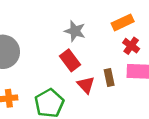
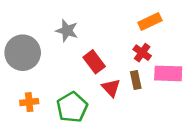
gray star: (75, 31) -> (67, 31), moved
red cross: (131, 46) -> (142, 53), moved

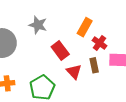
orange rectangle: (150, 22) -> (85, 27), moved, turned -36

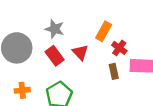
red rectangle: (60, 50) -> (55, 56), moved
red triangle: (74, 72) -> (80, 52), moved

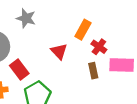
gray star: (55, 29) -> (26, 18), moved
red rectangle: (55, 56) -> (19, 70), moved

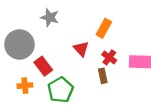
red cross: (99, 47) -> (109, 57), moved
brown rectangle: (93, 71) -> (103, 76), moved

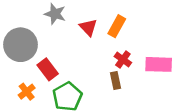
red triangle: (81, 49) -> (88, 27), moved
orange cross: (25, 86) -> (27, 92), turned -32

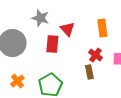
orange rectangle: (117, 26) -> (102, 28), moved, turned -36
red rectangle: (48, 69) -> (52, 44), moved, turned 42

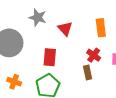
red rectangle: (52, 44) -> (50, 57), moved
orange cross: (17, 81) -> (14, 82), turned -32

